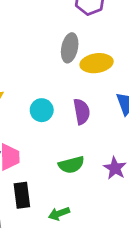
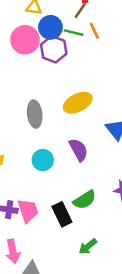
gray ellipse: (70, 48) -> (35, 114), moved
black rectangle: (22, 195) -> (62, 214), moved

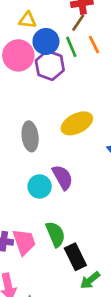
green line: (74, 33) -> (71, 47), turned 54
purple semicircle: (78, 150) -> (63, 177), moved
green semicircle: (85, 200) -> (55, 234), moved, turned -80
black rectangle: (62, 214) -> (75, 257), moved

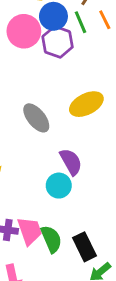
gray ellipse: (30, 136) -> (36, 118), turned -32
cyan circle: (40, 186) -> (59, 186), moved
green semicircle: (55, 234) -> (51, 239), moved

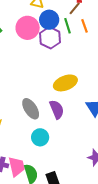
gray ellipse: (36, 118) -> (31, 109), moved
purple semicircle: (71, 162) -> (57, 109), moved

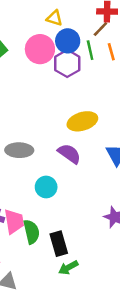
gray ellipse: (31, 109) -> (19, 150), moved, turned -60
purple semicircle: (57, 109) -> (69, 154), turned -36

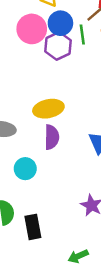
yellow ellipse: (82, 121) -> (48, 109), moved
purple semicircle: (69, 154) -> (52, 137), turned 50
green arrow: (68, 268) -> (78, 256), moved

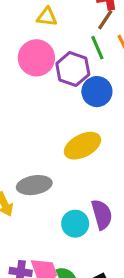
blue circle: (60, 23) -> (97, 92), moved
purple semicircle: (52, 137) -> (102, 214), moved

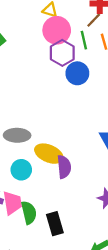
pink circle: (36, 58) -> (57, 30), moved
yellow ellipse: (82, 146) -> (49, 154), moved, turned 40
cyan circle: (75, 224) -> (21, 170), moved

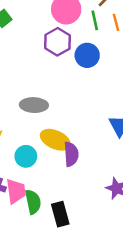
purple hexagon: (62, 53) -> (57, 42), moved
gray ellipse: (17, 135) -> (34, 105), moved

